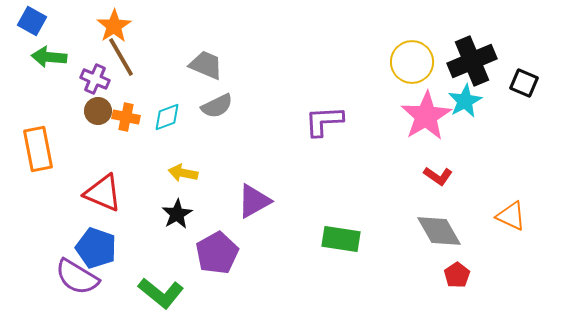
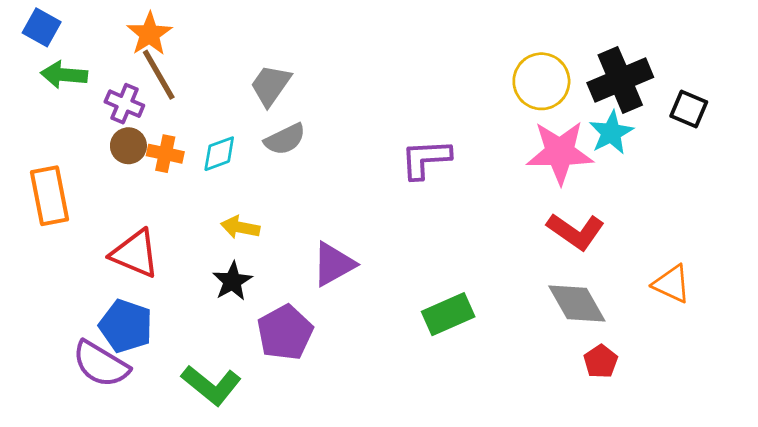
gray trapezoid: (206, 65) -> (270, 85), turned -78
pink star: (426, 116) -> (560, 152), turned 30
red L-shape: (438, 176) -> (576, 231), size x1.5
green rectangle: (341, 239) -> (448, 314), turned -33

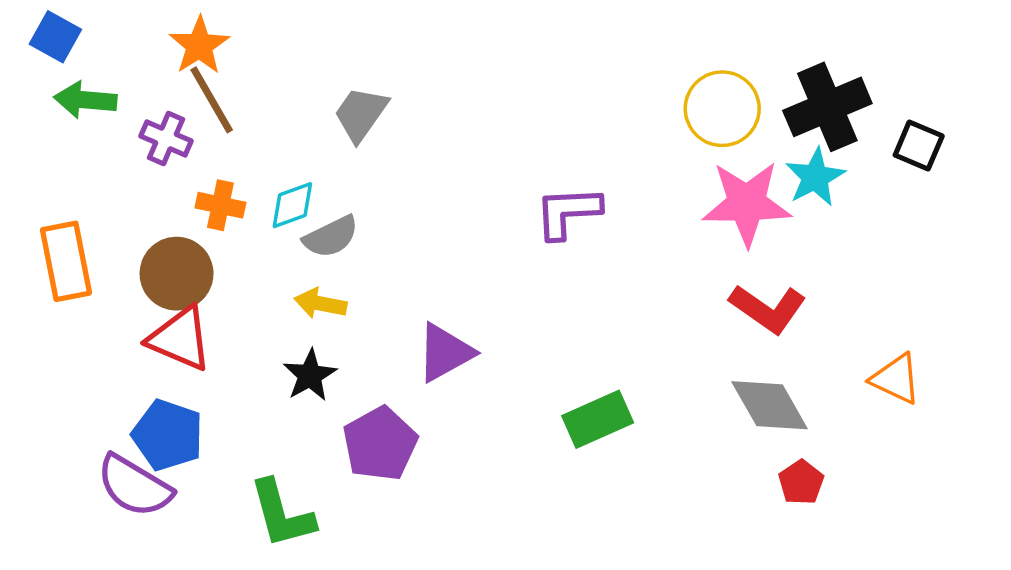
gray semicircle: (285, 139) -> (331, 237), moved
brown circle: (128, 146) -> (177, 274), moved, size x1.5
green L-shape: (211, 385) -> (282, 514), turned 36

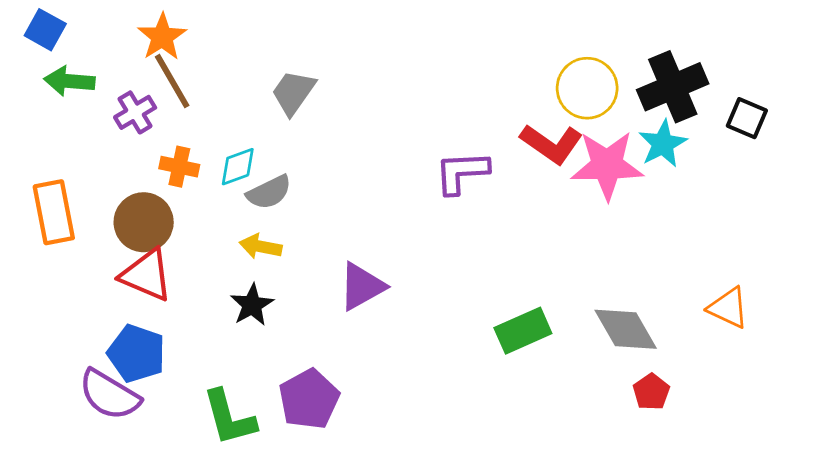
purple cross: (166, 138) -> (135, 112), turned 36
red L-shape: (768, 309) -> (551, 144), moved
green rectangle: (598, 419) -> (523, 331), moved
purple pentagon: (380, 444) -> (309, 399), moved

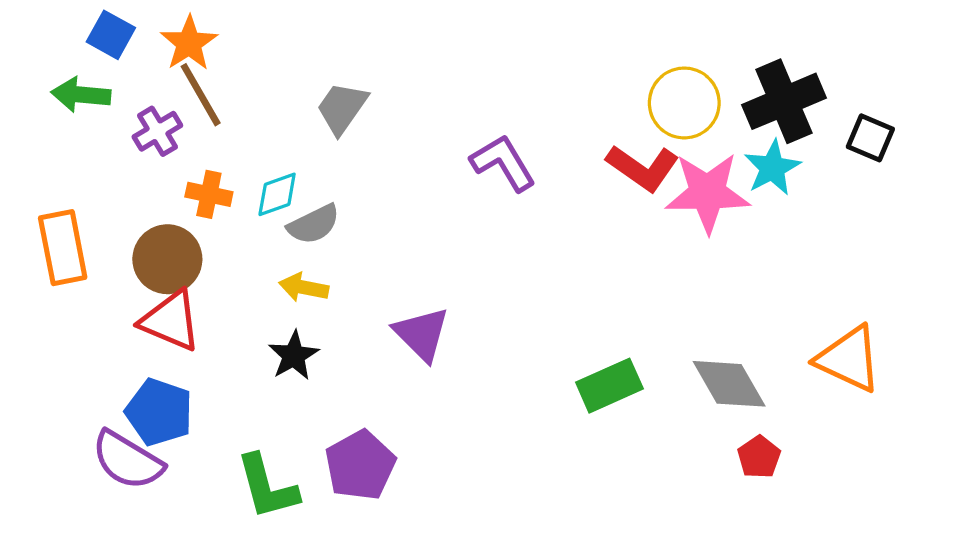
blue square: (45, 30) -> (111, 35), moved
purple L-shape: (462, 172) -> (503, 163), moved, turned 62
purple triangle: (362, 286) -> (422, 334), turned -46
orange triangle: (728, 308) -> (849, 359), size x1.4

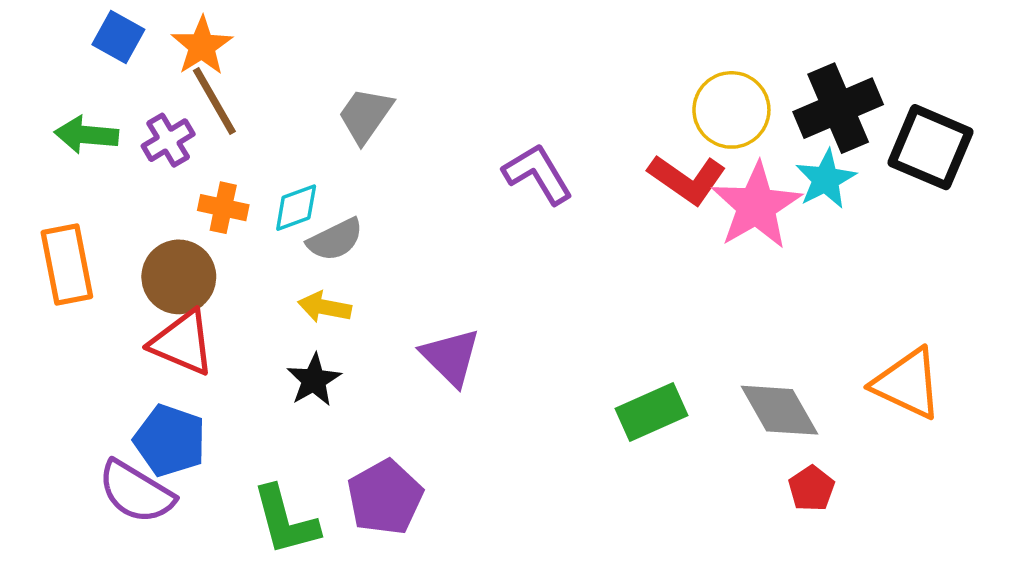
green arrow: (81, 95) -> (86, 135), moved
black square: (870, 138) -> (931, 147), size x1.6
pink star: (708, 193) -> (756, 206), turned -30

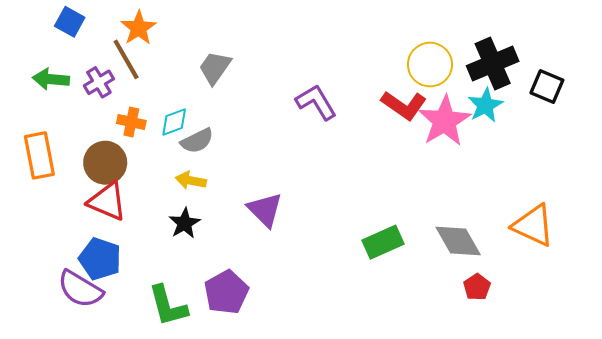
orange star: (202, 46) -> (139, 28), moved
black square: (931, 147) -> (547, 86), size x0.7

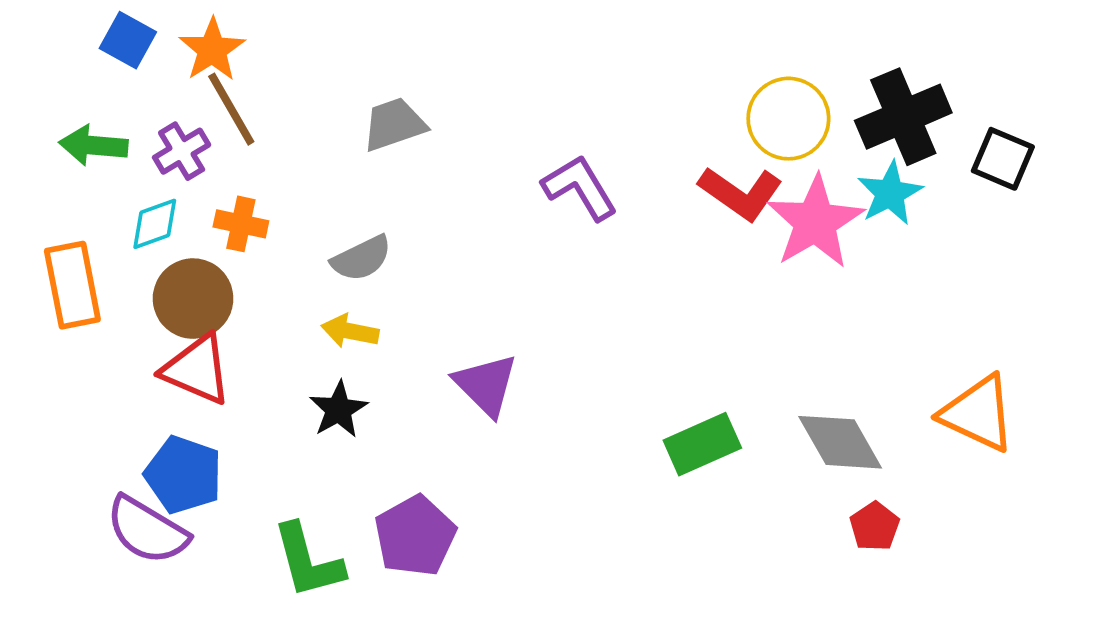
orange star: (139, 28) -> (212, 50), moved
gray trapezoid: (215, 68) -> (394, 124), turned 36
cyan diamond: (174, 122) -> (155, 224), moved

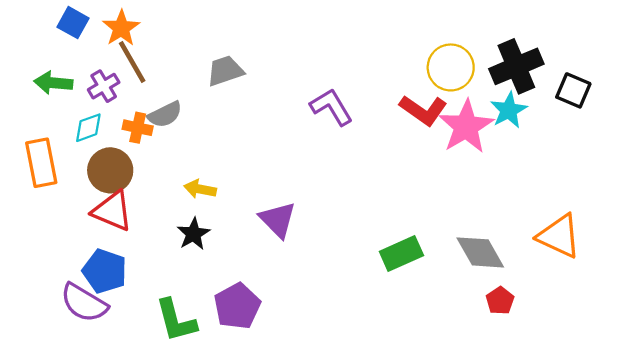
gray semicircle: (362, 258) -> (165, 115), moved

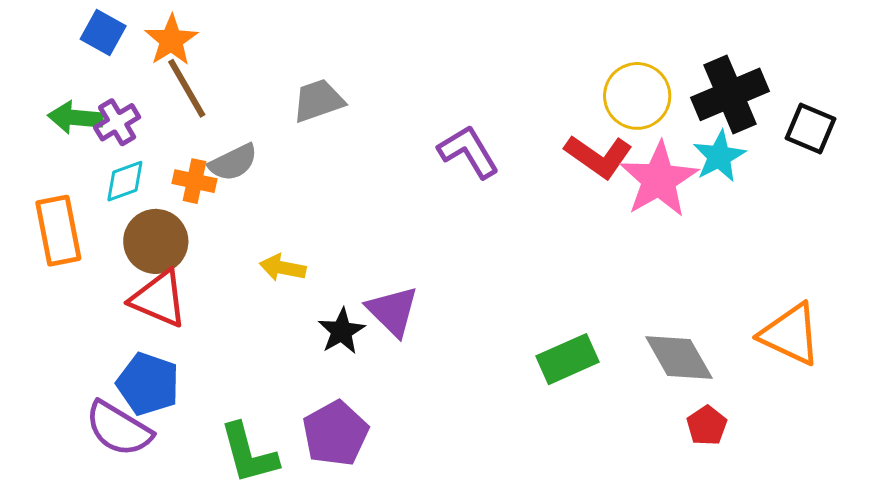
purple cross: (104, 86) -> (117, 122), moved
black star: (193, 234) -> (342, 331), moved

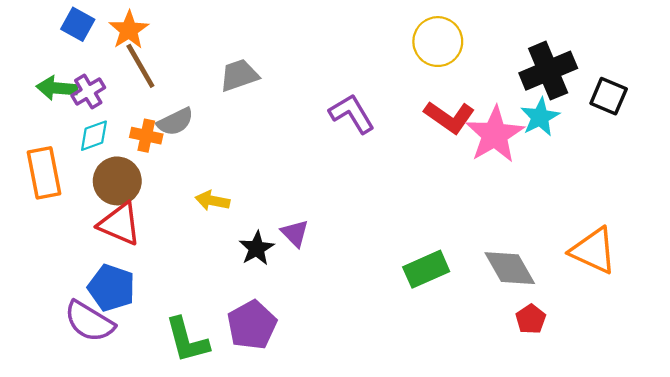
yellow circle: (637, 96) -> (438, 42), moved
purple triangle: (393, 311) -> (295, 233), size x0.7

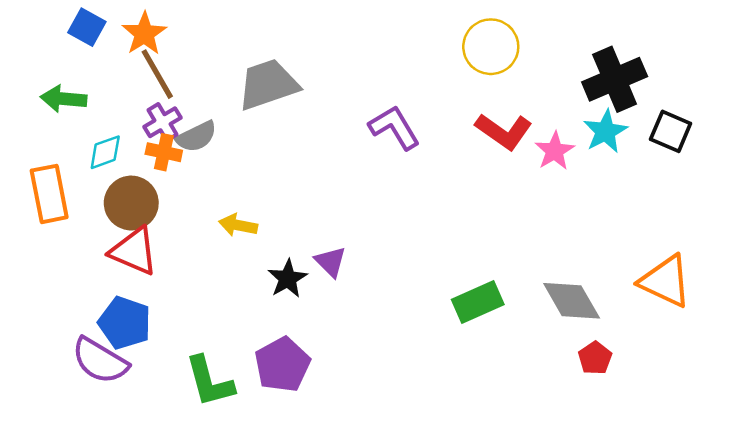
gray trapezoid: (239, 75) -> (268, 84), size x1.4
purple cross: (88, 92) -> (163, 122), moved
black square: (609, 96) -> (671, 131), moved
pink star: (495, 134) -> (555, 151), size x0.6

